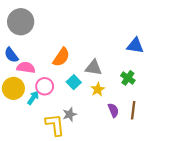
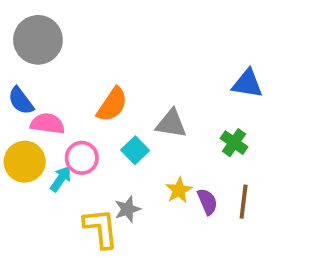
yellow star: (98, 89) -> (179, 190), moved

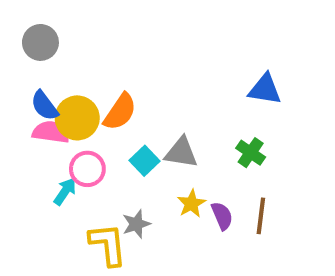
gray circle: (38, 40) -> (40, 42), size x0.7
blue semicircle: (21, 101) -> (45, 106), moved
gray triangle: (171, 124) -> (181, 153), moved
yellow circle: (25, 162) -> (77, 118), moved

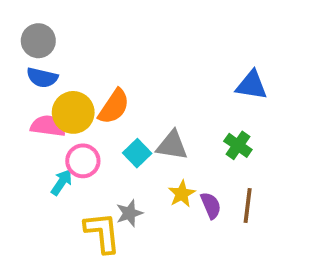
blue semicircle: (45, 106) -> (42, 78), moved, turned -40

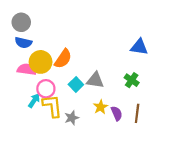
yellow L-shape: (102, 233) -> (52, 106), moved

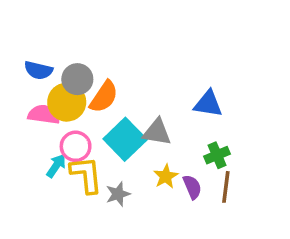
gray circle: (21, 22) -> (77, 79), moved
blue triangle: (139, 47) -> (208, 104), moved
green cross: (132, 80) -> (217, 155), moved, turned 32
cyan square: (76, 84) -> (125, 139), size x1.6

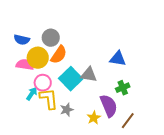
gray circle: (77, 79) -> (51, 38), moved
yellow star: (166, 176) -> (94, 118), moved
purple semicircle: (192, 187) -> (109, 106), size x1.6
brown line: (226, 187) -> (128, 121), moved, turned 30

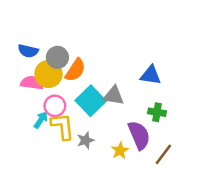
gray circle: (51, 38) -> (57, 57), moved
green cross: (123, 88) -> (157, 112), turned 32

